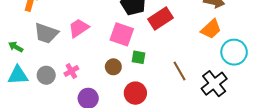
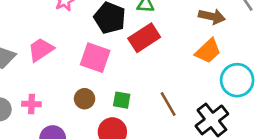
green square: (139, 57) -> (122, 100), moved
pink cross: (71, 71) -> (31, 104), turned 32

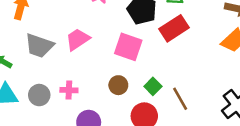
green square: (122, 100) -> (153, 86), turned 35
brown line: (168, 104) -> (180, 99), moved

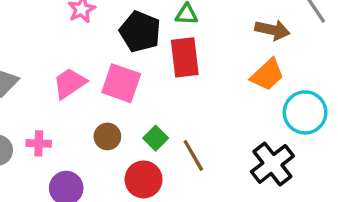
red rectangle: (174, 28) -> (185, 57), turned -64
pink trapezoid: (78, 39) -> (70, 83), moved

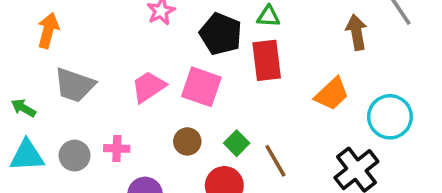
brown arrow: (272, 30) -> (356, 32), turned -112
orange trapezoid: (267, 75) -> (332, 94), moved

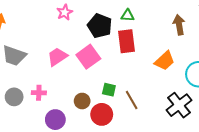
pink square: (201, 87) -> (88, 57), turned 35
brown circle: (187, 141) -> (82, 101), moved
green square: (237, 143) -> (109, 90), turned -32

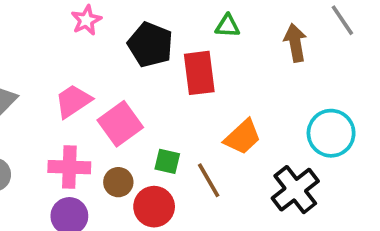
green triangle: (127, 15) -> (228, 26), moved
pink square: (88, 57) -> (120, 124), moved
orange trapezoid: (165, 61) -> (243, 137), moved
pink cross: (39, 93) -> (69, 167), moved, size x1.5

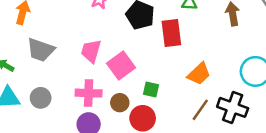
pink trapezoid: (73, 101) -> (91, 51), turned -40
brown line: (209, 180) -> (200, 110), moved, turned 65
black cross: (295, 190) -> (233, 107), turned -32

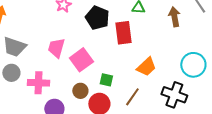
pink cross: (89, 93) -> (38, 83), moved
gray circle: (41, 98) -> (11, 73), moved
brown line: (200, 110) -> (132, 97), moved

